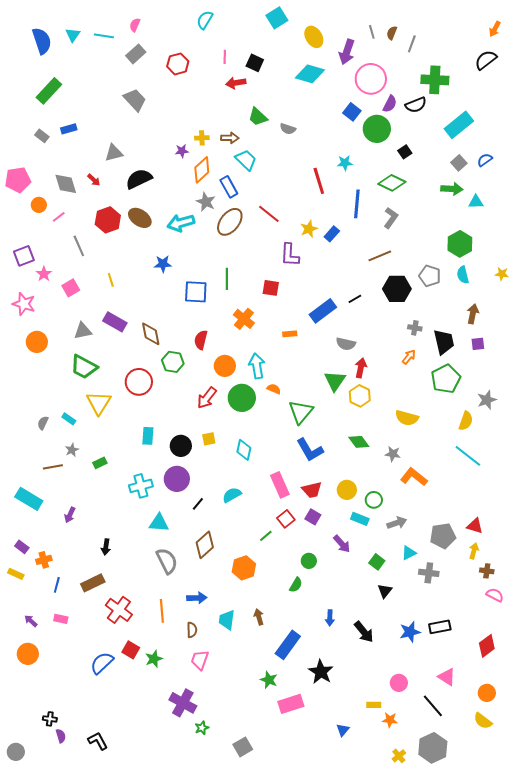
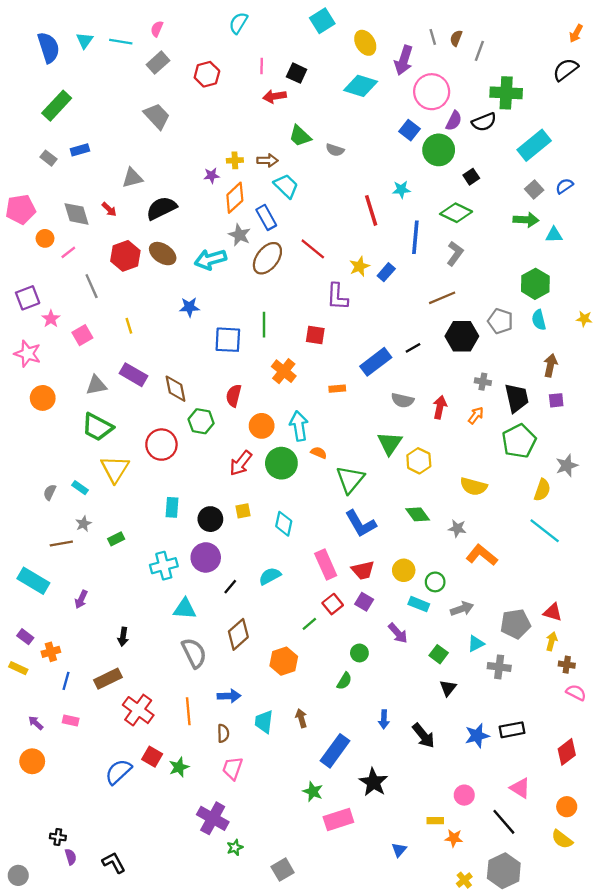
red arrow: (361, 368) -> (440, 407), moved

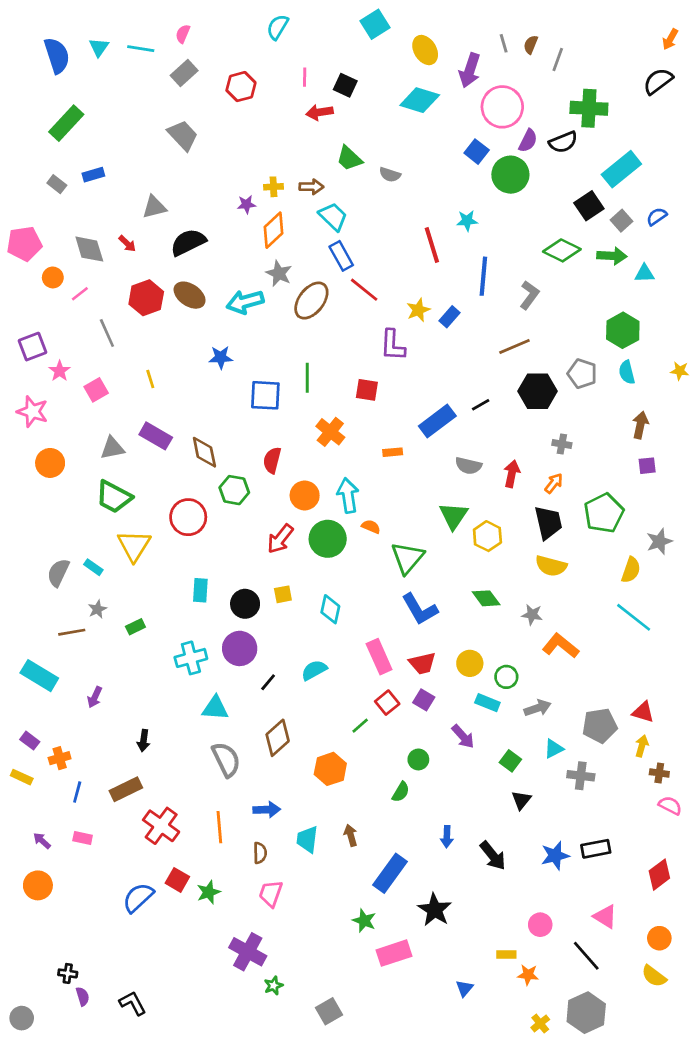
black square: (471, 177) -> (589, 206), moved, size x1.5
green diamond: (456, 213) -> (562, 250), moved
blue rectangle: (266, 217) -> (341, 256), moved
black trapezoid: (517, 398) -> (548, 523), moved
gray semicircle: (50, 492) -> (58, 573), size x1.5

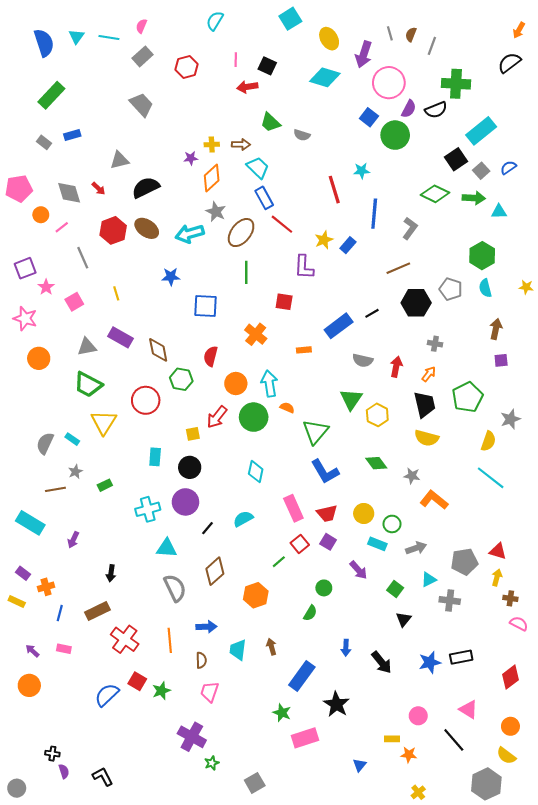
green line: (307, 378) -> (246, 272), moved
yellow square: (283, 594) -> (193, 434), moved
gray hexagon: (586, 1013) -> (486, 784), moved

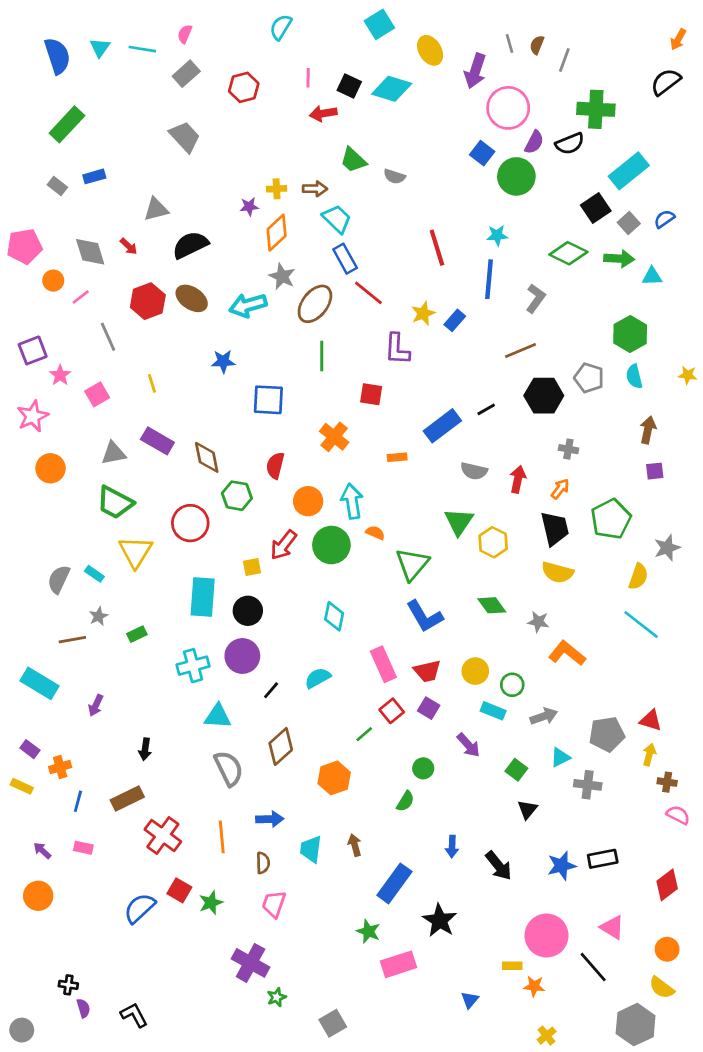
cyan diamond: (325, 77) -> (392, 89), moved
cyan star: (362, 171) -> (497, 235), moved
pink star: (25, 319) -> (33, 416), turned 30
cyan rectangle: (155, 457) -> (203, 597), size x1.6
pink circle: (418, 716) -> (547, 936), size x1.8

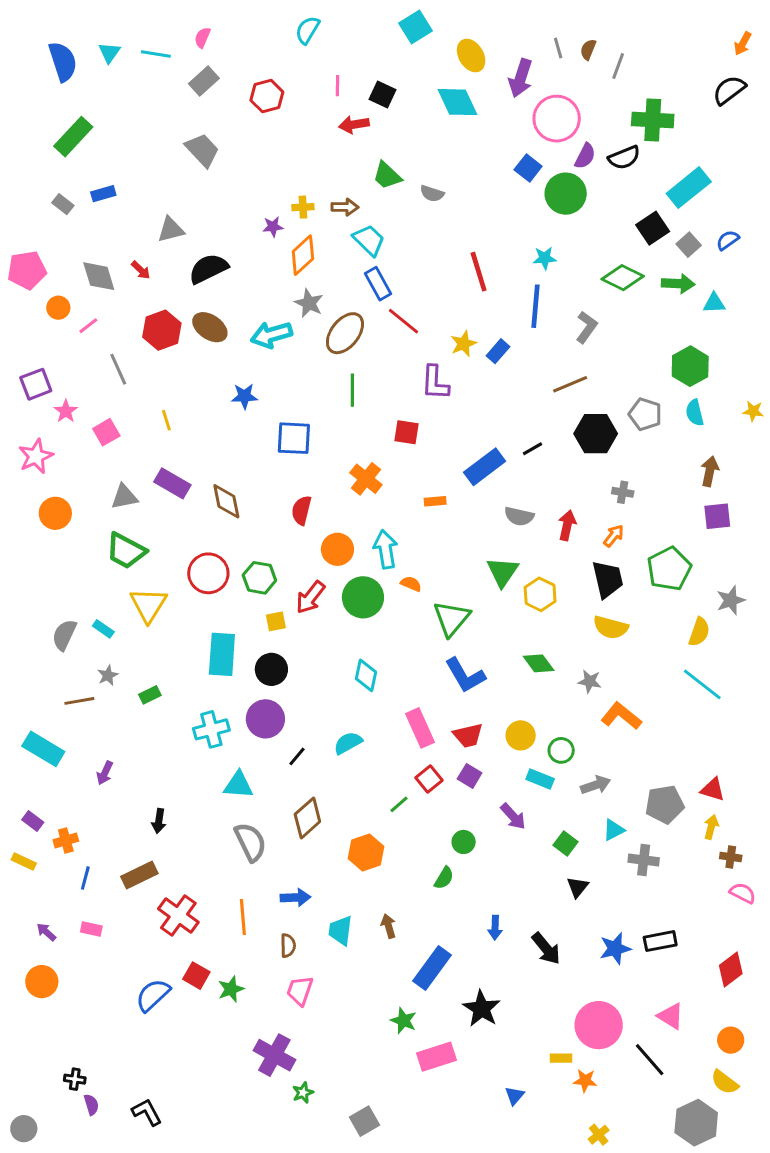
cyan diamond: (392, 89) -> (458, 102), moved, turned 48
purple square: (655, 471) -> (717, 516), size x1.4
green hexagon: (237, 496) -> (259, 578), moved

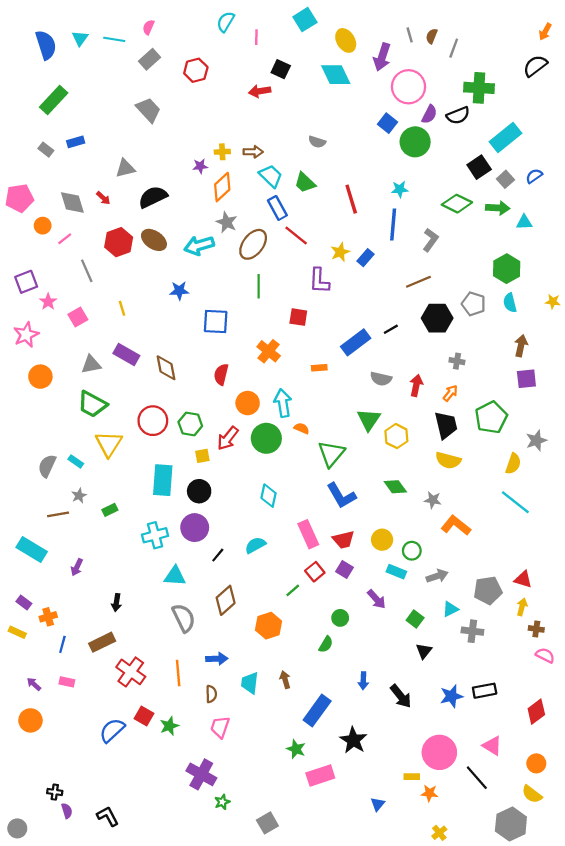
pink line: (337, 86) -> (256, 37), moved
green trapezoid: (387, 176) -> (305, 183), moved

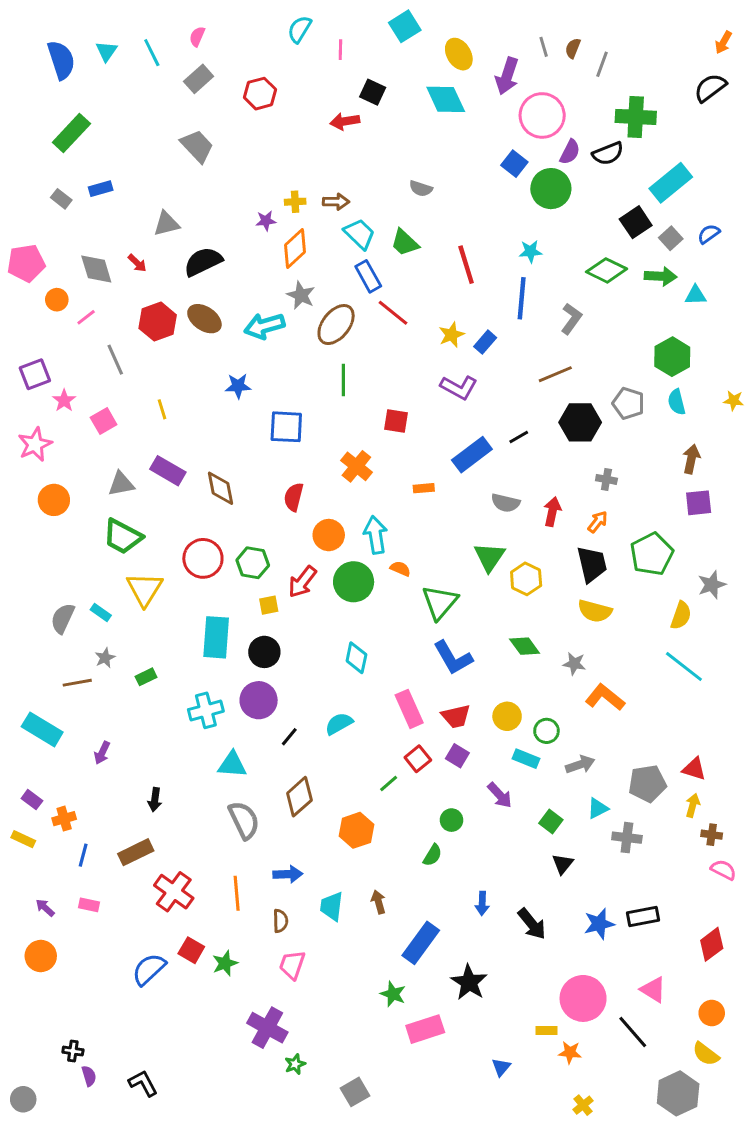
cyan line: (114, 39) -> (152, 53), turned 55
purple L-shape: (319, 281) -> (459, 387), moved, turned -64

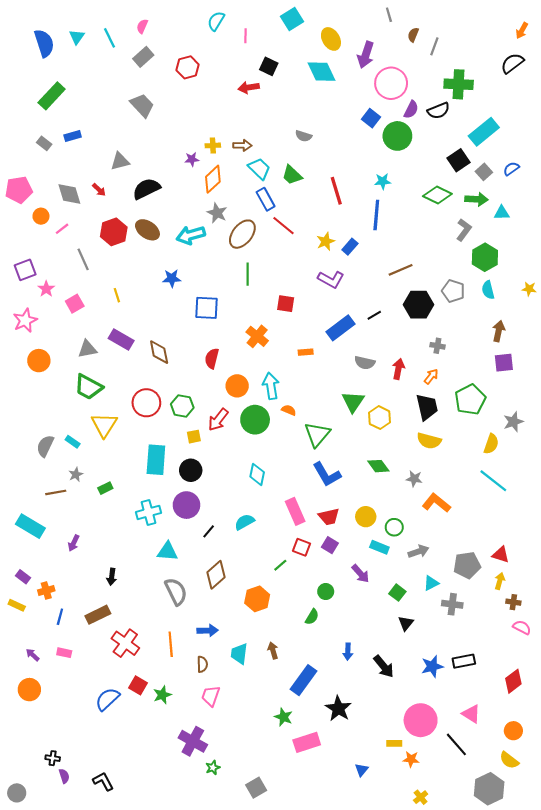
gray line: (544, 47) -> (389, 15), moved
gray L-shape: (571, 319) -> (464, 230), moved
red square: (418, 759) -> (301, 547), turned -30

